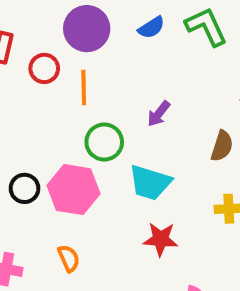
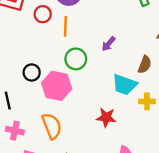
cyan trapezoid: (150, 182) -> (124, 85), moved
black circle: (25, 188) -> (32, 73), moved
orange semicircle: (69, 258) -> (52, 126), size x1.6

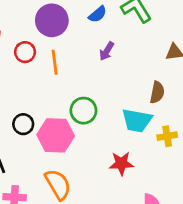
purple arrow: (108, 44) -> (107, 51), moved
green circle: (76, 59) -> (83, 111), moved

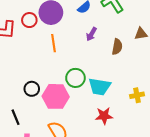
red circle: (25, 52) -> (29, 20), moved
brown semicircle: (157, 92) -> (117, 47), moved
cyan trapezoid: (137, 120) -> (100, 87), moved

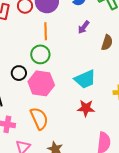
green circle: (75, 78) -> (40, 54), moved
cyan trapezoid: (100, 87) -> (85, 79), turned -40

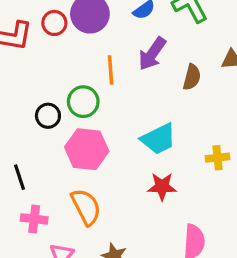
purple arrow: (84, 27) -> (152, 54), size x1.5
orange line: (46, 31) -> (111, 70), moved
black circle: (19, 73) -> (48, 116), moved

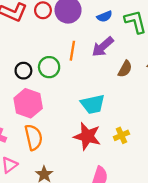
pink hexagon: (87, 149) -> (28, 103), moved
yellow cross: (218, 158) -> (121, 135), moved, turned -32
red star: (162, 186) -> (87, 136), size x1.4

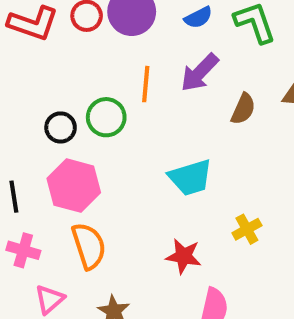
red star: (87, 136) -> (184, 256), moved, size x0.7

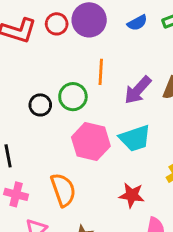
purple arrow: (200, 73) -> (138, 90), moved
pink hexagon: (74, 186) -> (91, 142), moved

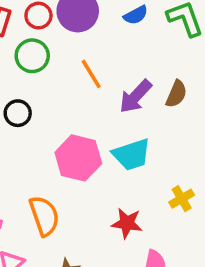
orange line: (101, 72) -> (91, 74), turned -35
green circle: (73, 97) -> (32, 56), moved

